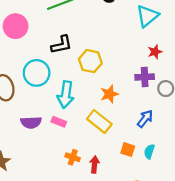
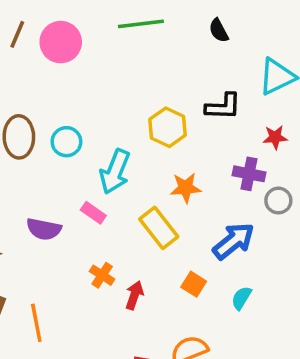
black L-shape: (62, 45) -> (223, 107), moved
cyan circle: (37, 73) -> (66, 142), moved, size x0.7
blue arrow: (145, 119) -> (234, 241), size x1.4
purple semicircle: (31, 122) -> (44, 229), moved
cyan semicircle: (149, 152) -> (241, 298), moved

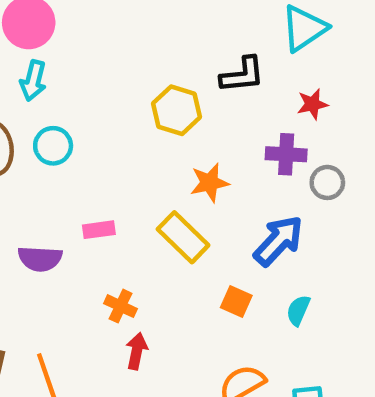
cyan arrow: (115, 172) -> (33, 81), moved, size x0.7
pink rectangle: (93, 213) -> (99, 230), turned -35
red arrow: (134, 295) -> (137, 351), moved

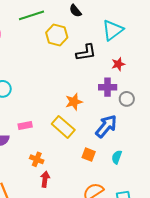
yellow hexagon: (177, 110) -> (57, 35), moved

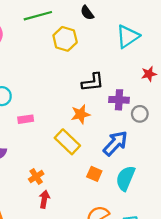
black L-shape: (86, 53) -> (93, 82), moved
red star: (118, 64) -> (149, 74), moved
pink rectangle: (25, 126) -> (26, 119), moved
cyan semicircle: (117, 157) -> (125, 178), size x1.6
orange cross: (37, 159) -> (36, 177), turned 32

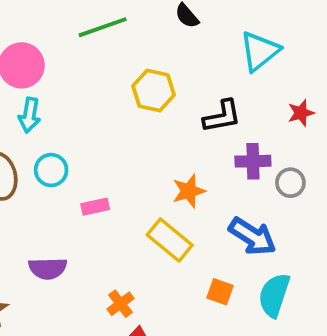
yellow hexagon: (65, 39) -> (154, 90), moved
black L-shape: (93, 82) -> (222, 116), moved
blue arrow: (115, 143) -> (252, 236), turned 84

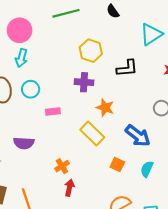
purple cross: (253, 161) -> (84, 82), moved
orange star: (189, 191) -> (105, 108), turned 30
cyan semicircle: (274, 295) -> (147, 169), size x0.7

